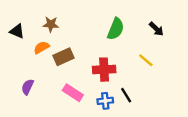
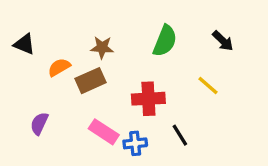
brown star: (51, 24) -> (102, 47), moved
blue cross: (105, 101) -> (135, 143), moved

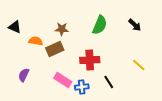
orange semicircle: (59, 67) -> (36, 41), turned 40
yellow line: (208, 85) -> (139, 65), moved

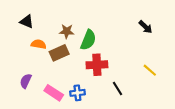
green semicircle: (100, 25) -> (88, 40), moved
black triangle: (15, 27) -> (27, 22), moved
pink rectangle: (63, 80) -> (54, 93), moved
blue cross: (82, 87) -> (77, 93), moved

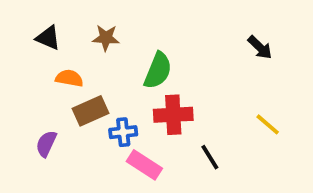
brown star: (67, 31) -> (106, 38), moved
brown rectangle: (59, 53) -> (90, 111), moved
pink rectangle: (54, 93) -> (144, 165), moved
blue cross: (77, 93) -> (123, 132), moved

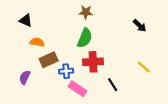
brown star: (106, 38) -> (86, 12), moved

